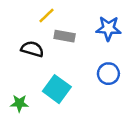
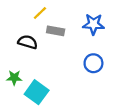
cyan square: (57, 89) -> (37, 92), moved
green star: (19, 103) -> (14, 78), moved

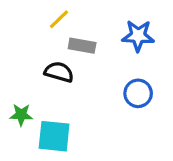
black semicircle: (28, 42) -> (59, 72), moved
cyan square: (37, 92) -> (54, 136), turned -30

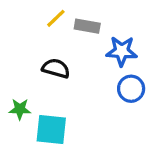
blue star: (138, 36) -> (122, 51), moved
gray rectangle: (82, 46) -> (87, 26), moved

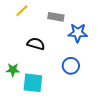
yellow line: (56, 18) -> (22, 11), moved
blue circle: (131, 89) -> (71, 66), moved

